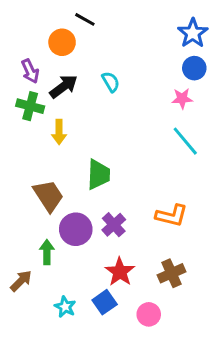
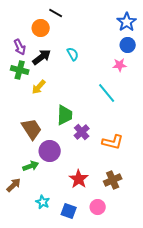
yellow arrow: (59, 132) -> (39, 87), turned 42
cyan line: (185, 141) -> (107, 93), moved
purple cross: (114, 225) -> (82, 132), moved
green arrow: (47, 252) -> (31, 166), turned 70
blue square: (105, 302) -> (69, 211), moved, turned -35

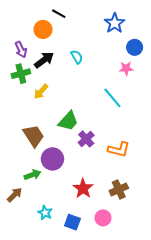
blue star: (127, 22) -> (115, 23), moved
green cross: (20, 70) -> (21, 74), turned -30
green trapezoid: (65, 115) -> (68, 121), turned 40

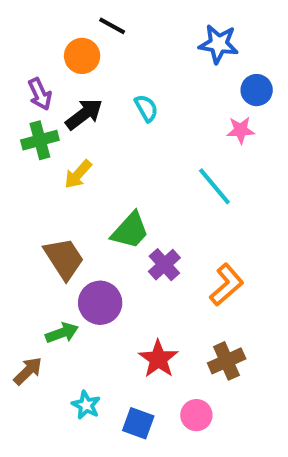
blue star: (115, 23) -> (218, 44), turned -30
orange L-shape: (119, 149) -> (227, 285), turned -55

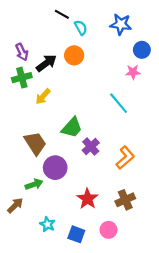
orange circle: (82, 56) -> (74, 55), moved
cyan semicircle: (146, 108) -> (81, 28), moved

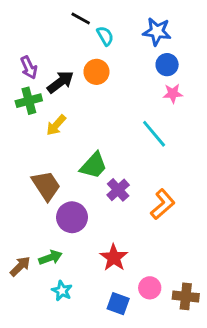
blue circle: (142, 50) -> (167, 65), moved
green arrow: (34, 184) -> (50, 258), moved
brown cross: (125, 200) -> (186, 296), moved, turned 30
pink circle: (109, 230) -> (150, 288), moved
blue square: (76, 234) -> (118, 304), moved

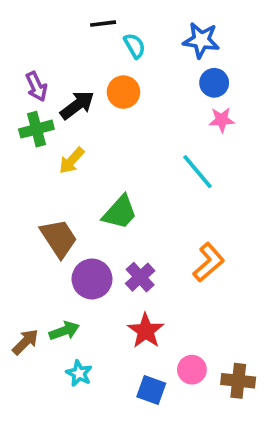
black line: (81, 19) -> (103, 24), turned -36
purple cross: (118, 190) -> (140, 277), moved

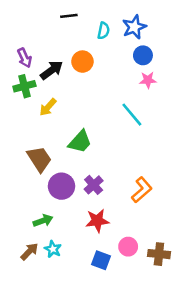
blue star: (201, 40) -> (134, 27), turned -30
cyan semicircle: (135, 46) -> (103, 31), moved, turned 42
orange L-shape: (209, 262) -> (142, 190), moved
red star: (146, 331) -> (97, 221), turned 30
brown arrow: (25, 342) -> (29, 252), moved

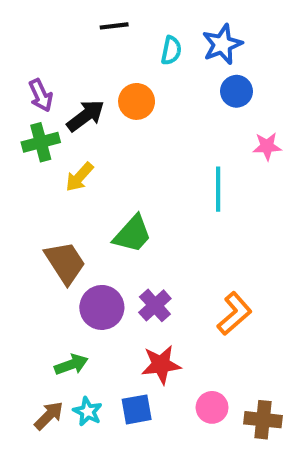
pink star: (148, 80) -> (267, 146), moved
cyan line: (132, 115) -> (218, 189), turned 40
blue square: (101, 260) -> (137, 409), moved, turned -30

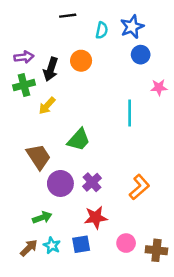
purple arrow: (41, 95) -> (24, 57), turned -72
black arrow: (86, 116) -> (51, 69), turned 145

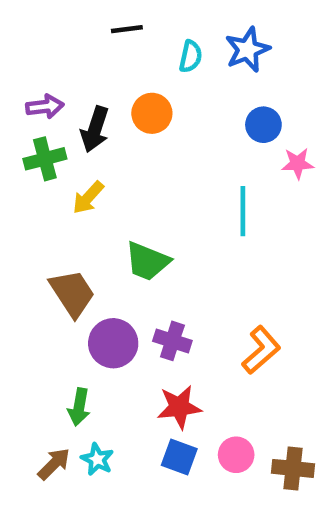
blue circle: (141, 55) -> (263, 125), moved
green trapezoid: (79, 140) -> (147, 261), turned 70
purple cross: (92, 182) -> (172, 341), turned -30
green arrow: (42, 218) -> (79, 407), turned 120
blue square: (81, 244) -> (179, 457), moved, turned 30

